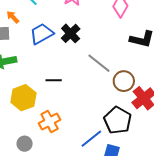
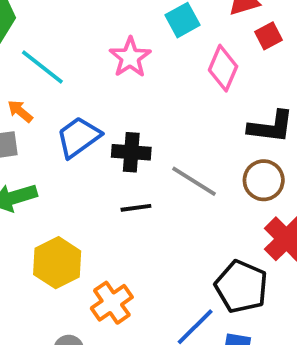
black cross: (71, 33) -> (131, 152), moved, turned -36
black line: (54, 80) -> (136, 208), moved
brown circle: (124, 81) -> (264, 180), moved

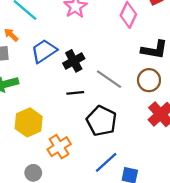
black cross: (131, 152) -> (74, 61), turned -35
black pentagon: (241, 287) -> (102, 121), moved

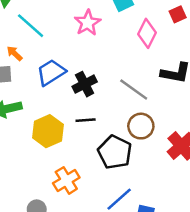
gray line: (109, 79) -> (134, 89), moved
brown circle: (149, 80) -> (141, 126), moved
yellow hexagon: (29, 122) -> (48, 131), moved

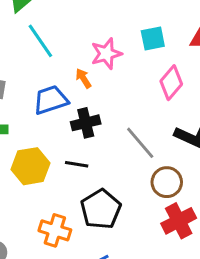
orange arrow: (14, 53) -> (83, 78), moved
brown circle: (141, 126) -> (167, 182), moved
orange cross: (66, 180) -> (55, 230), moved, turned 35

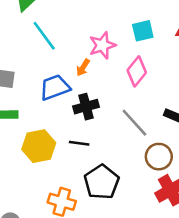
orange arrow: (83, 78) -> (83, 68), turned -114
pink diamond: (171, 83) -> (137, 71), moved

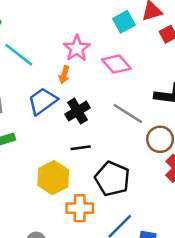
cyan square: (143, 31) -> (124, 22), moved
pink diamond: (137, 71) -> (116, 64), turned -64
yellow hexagon: (39, 146) -> (53, 178), moved

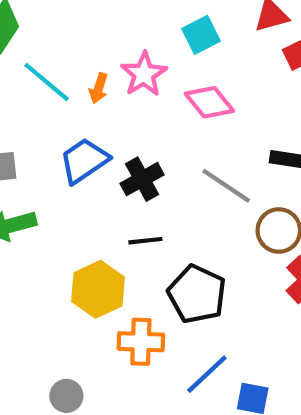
cyan square: (124, 22) -> (201, 35), moved
orange arrow: (64, 75) -> (99, 88), moved

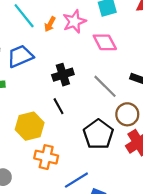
blue trapezoid: (84, 161) -> (20, 56), moved
black line: (145, 241) -> (59, 106), turned 56
black pentagon: (197, 294) -> (98, 134), moved

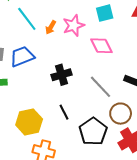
black line: (59, 106) -> (64, 112), moved

